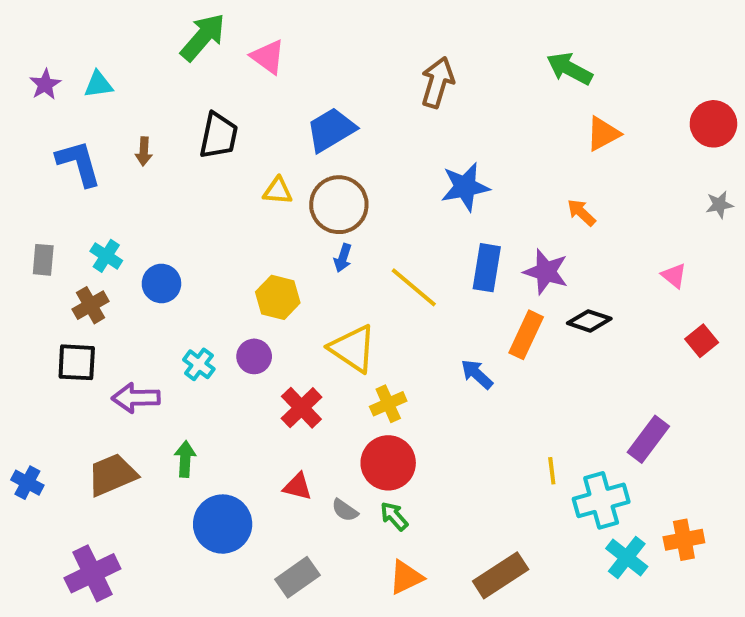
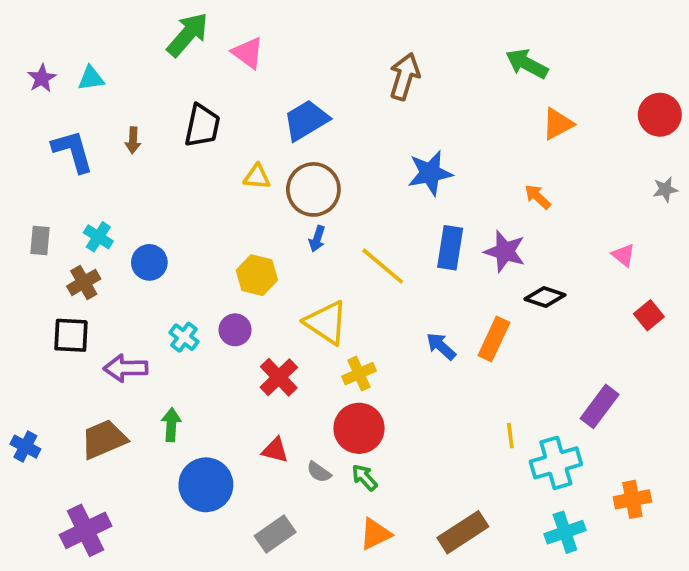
orange rectangle: (526, 335) -> (494, 339), moved
cyan cross: (627, 558) -> (565, 532), moved, turned 33

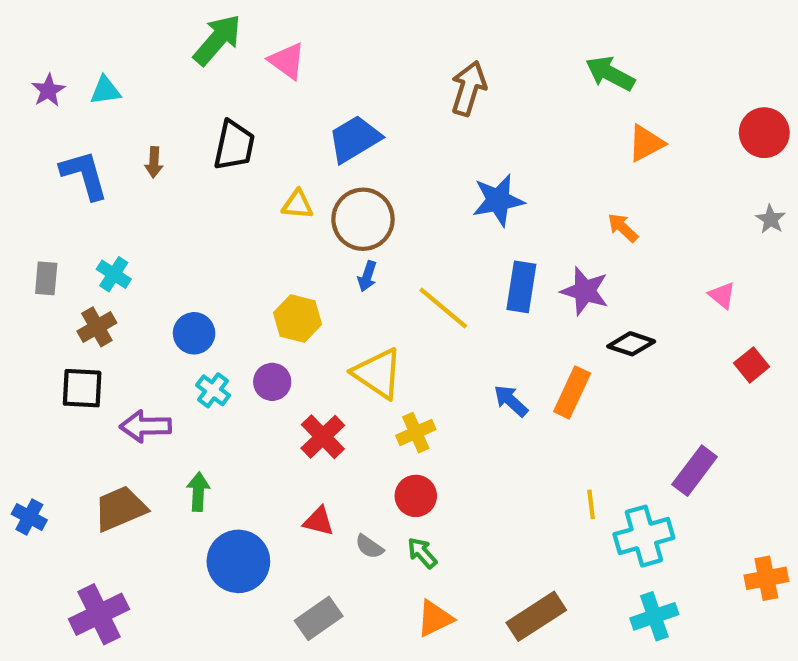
gray star: (665, 189) -> (771, 219), turned -30
blue circle: (149, 262) -> (194, 333), moved
red circle: (359, 428) -> (416, 496), size x0.7
orange cross: (632, 499) -> (766, 578), moved

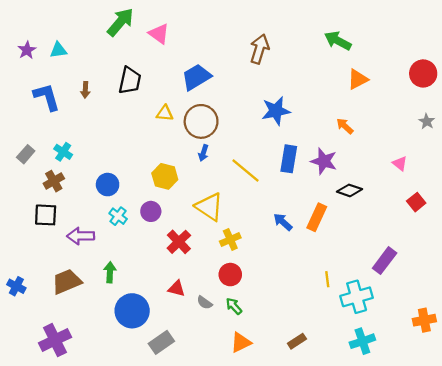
gray rectangle: (46, 278) -> (26, 154), turned 36
brown rectangle: (536, 616) -> (297, 341), size x0.6
gray rectangle: (319, 618) -> (161, 342), moved

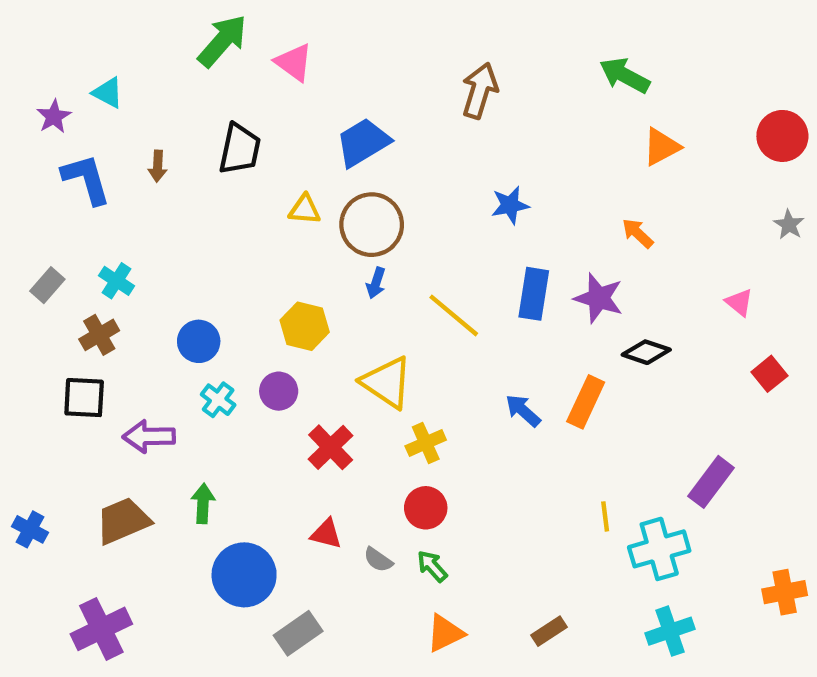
purple star: (27, 50) -> (54, 116), moved
cyan triangle: (58, 50) -> (108, 93), turned 36
blue star: (276, 111) -> (510, 205), size x0.7

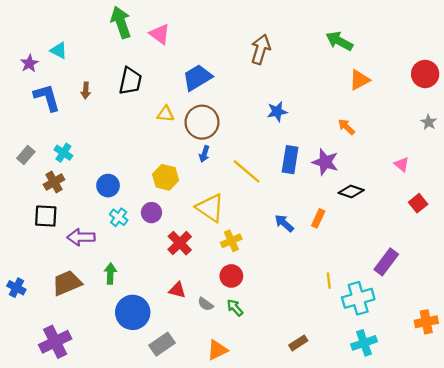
green arrow: (222, 41) -> (121, 22), turned -60
orange rectangle: (586, 402) -> (318, 218), size x0.7
orange triangle: (445, 633) -> (217, 350), moved

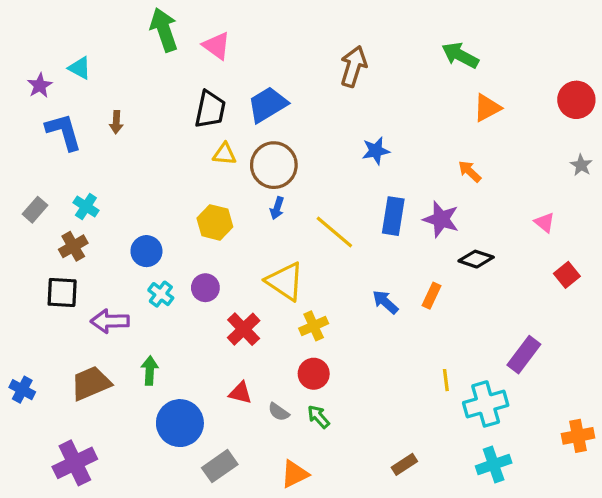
black trapezoid: (130, 81) -> (210, 109), moved
yellow hexagon: (166, 177) -> (215, 222), moved

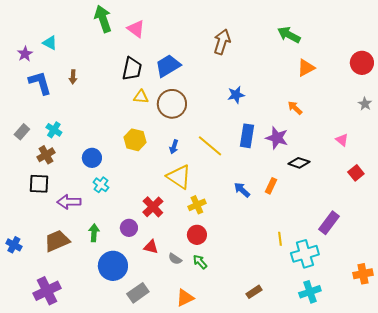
blue arrow: (277, 208) -> (174, 147), moved
purple circle: (205, 288) -> (129, 228), moved

